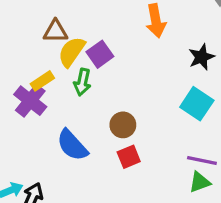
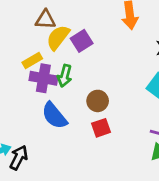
green arrow: (82, 82) -> (65, 76), moved
purple cross: (30, 101) -> (43, 78), moved, turned -32

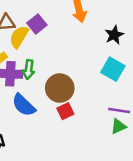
purple square: (82, 41) -> (37, 24), moved
brown circle: (98, 101) -> (60, 88), size x1.5

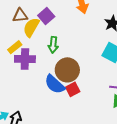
green arrow: (29, 70) -> (53, 45), moved
blue semicircle: (24, 105) -> (55, 84), moved

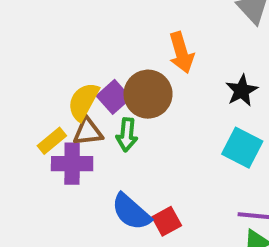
brown triangle: (20, 16) -> (88, 132), moved
purple square: (46, 16) -> (114, 97), moved
brown circle: (67, 70) -> (148, 94), moved

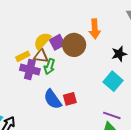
green arrow: (127, 135) -> (50, 66), moved
red square: (167, 221) -> (70, 99), moved

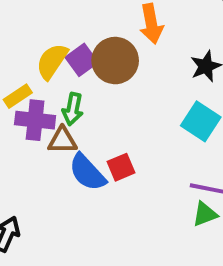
brown triangle: (41, 56) -> (62, 140), moved

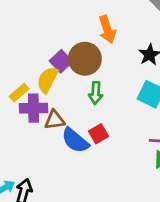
yellow semicircle: (52, 61) -> (47, 80), moved
green arrow: (73, 109) -> (96, 93), moved

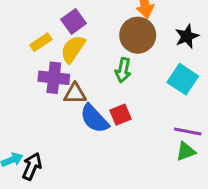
brown circle: (85, 59) -> (138, 35), moved
purple square: (61, 61) -> (74, 21), moved
yellow rectangle: (19, 93) -> (41, 42), moved

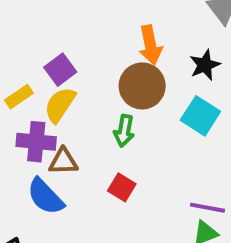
black star: (187, 36) -> (205, 65), moved
cyan square: (183, 79) -> (200, 116), moved
red square: (121, 115) -> (122, 187), turned -35
blue semicircle: (94, 119) -> (45, 196), moved

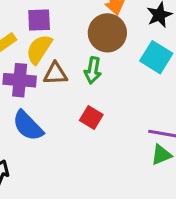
purple square: (60, 70) -> (39, 20), turned 35
brown triangle: (63, 161) -> (55, 74), moved

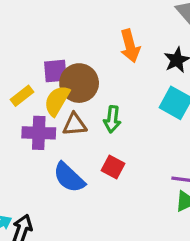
brown circle: (107, 33) -> (79, 83), moved
blue semicircle: (28, 126) -> (69, 178), moved

